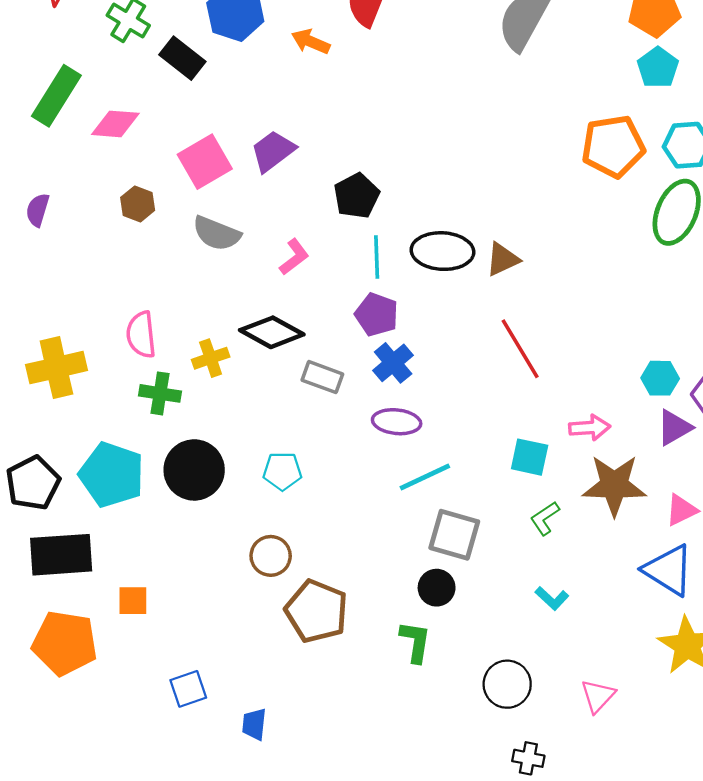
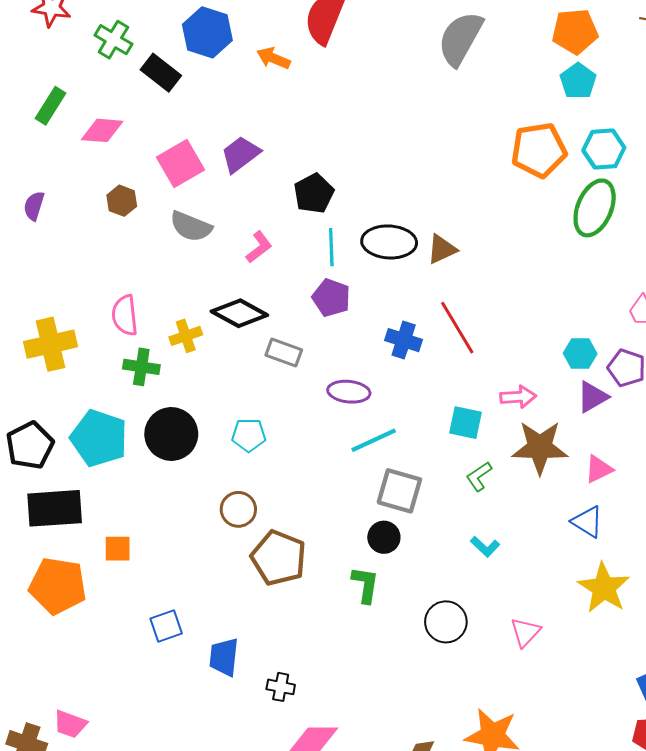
green rectangle: (56, 96) -> (50, 106), size x0.7
blue cross: (393, 363) -> (404, 340), moved, turned -32
blue triangle: (668, 570) -> (587, 522), size x0.7
blue trapezoid: (254, 724) -> (224, 657), size x1.4
black cross: (528, 758) -> (281, 687), moved

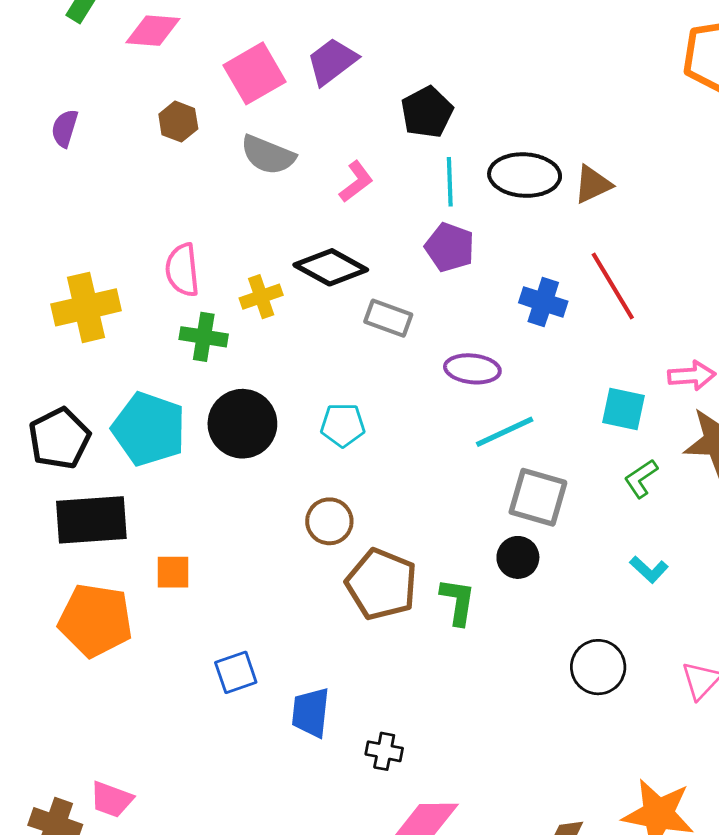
green L-shape: (365, 585) -> (458, 602), moved

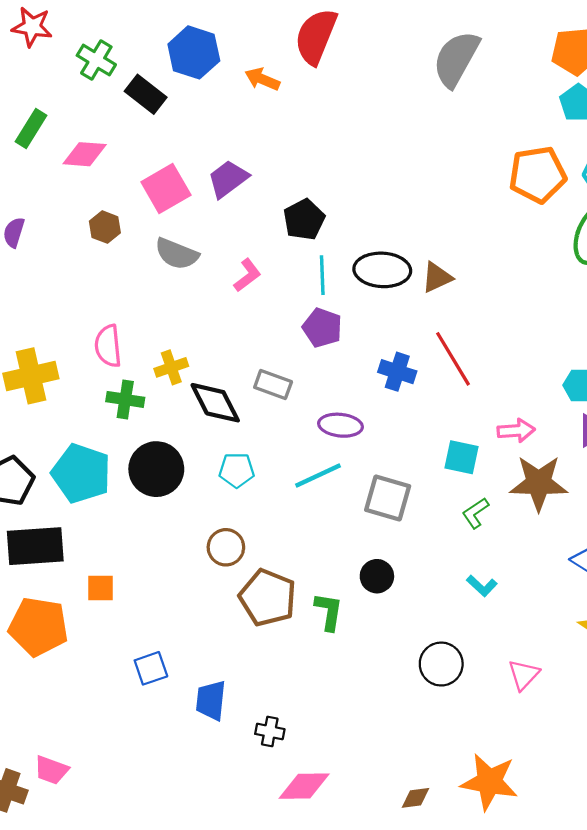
black diamond: (331, 267) -> (215, 403), moved, turned 34
cyan line: (505, 432) -> (318, 476), moved
gray square: (538, 497) -> (388, 498), moved

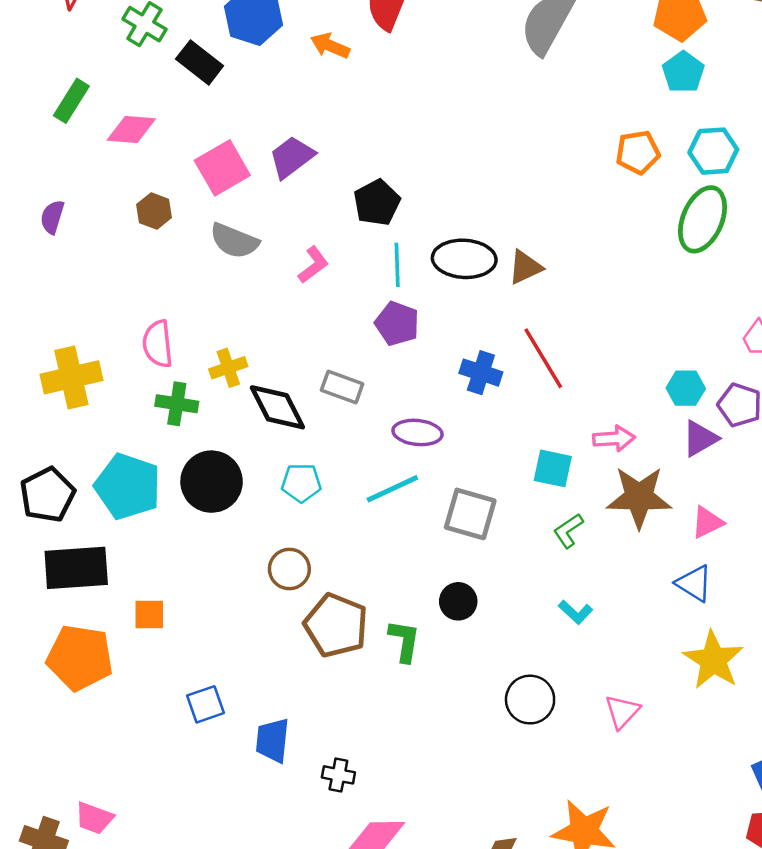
orange pentagon: (538, 175) -> (638, 152), size x0.7

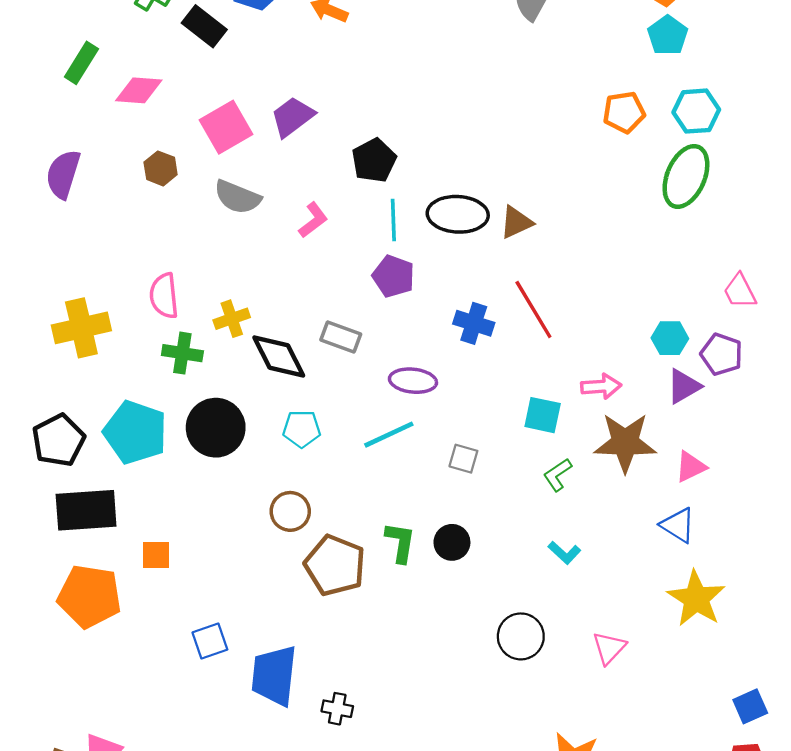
purple semicircle: (52, 217) -> (63, 174), size x1.5
gray square: (470, 514) -> (463, 459), size x0.6
green L-shape: (404, 641) -> (400, 542), moved
blue trapezoid: (273, 740) -> (274, 675), size x1.4

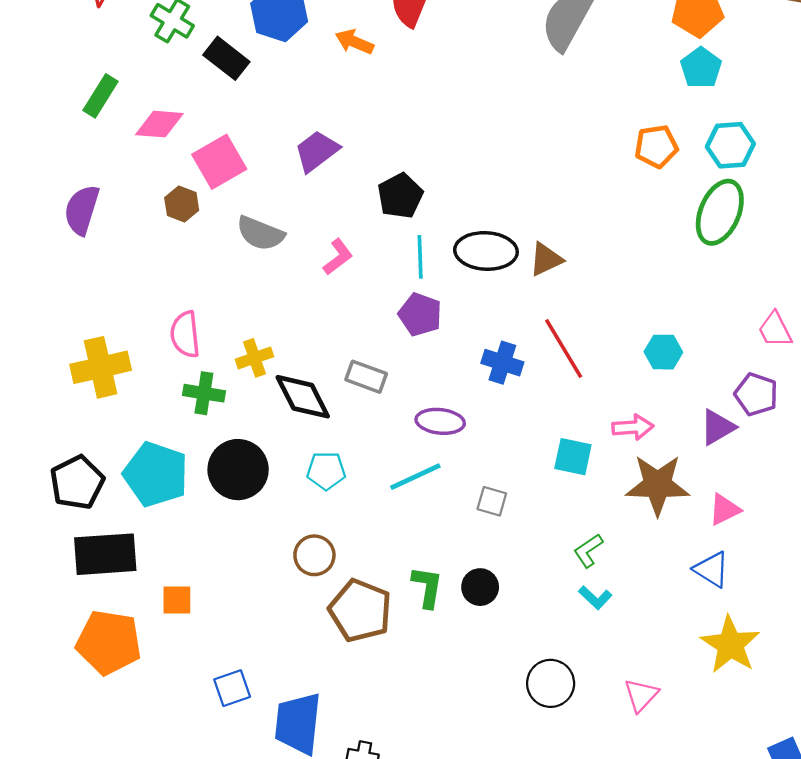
pink square: (226, 127) -> (219, 162), moved
cyan hexagon: (670, 338) -> (663, 352), moved
green L-shape: (557, 475) -> (588, 551), moved

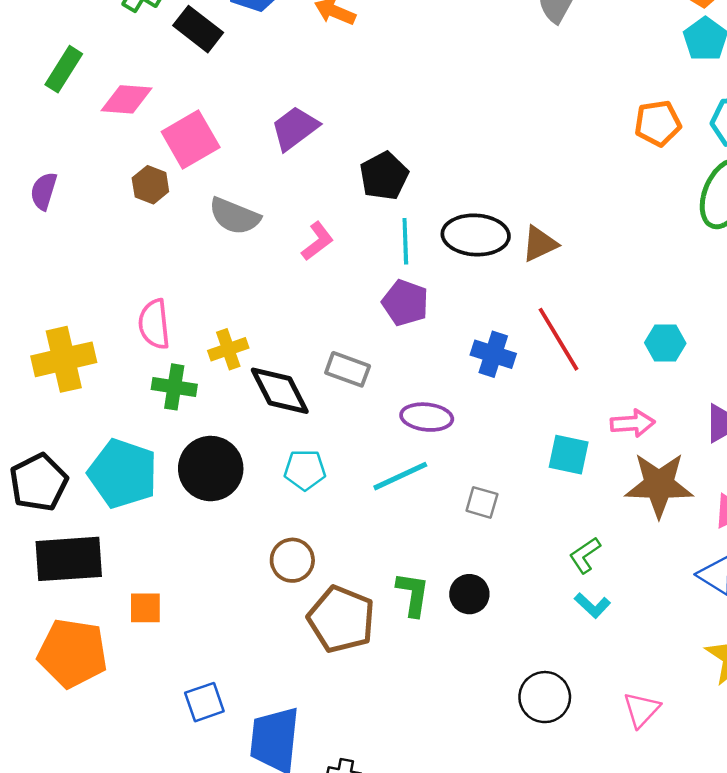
purple semicircle: (82, 210) -> (44, 191), size x0.7

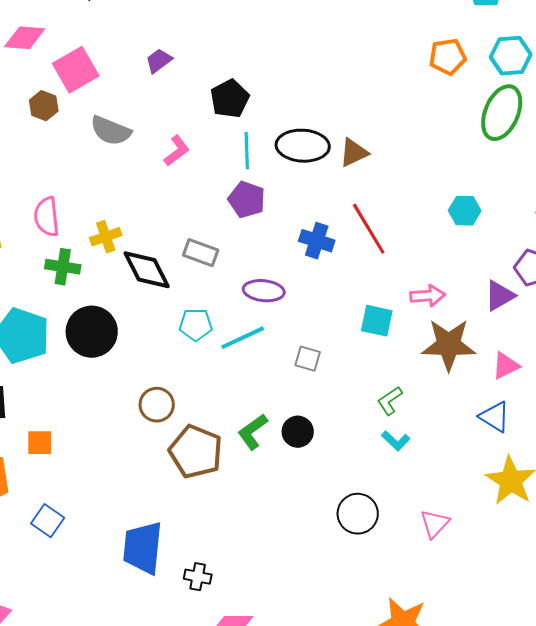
purple trapezoid: (295, 128) -> (159, 61), size x0.7
cyan hexagon: (665, 343) -> (465, 211), moved
cyan pentagon: (305, 470) -> (196, 325), moved
green L-shape: (413, 594) -> (253, 432), turned -135
blue square: (204, 702) -> (48, 521), moved, turned -36

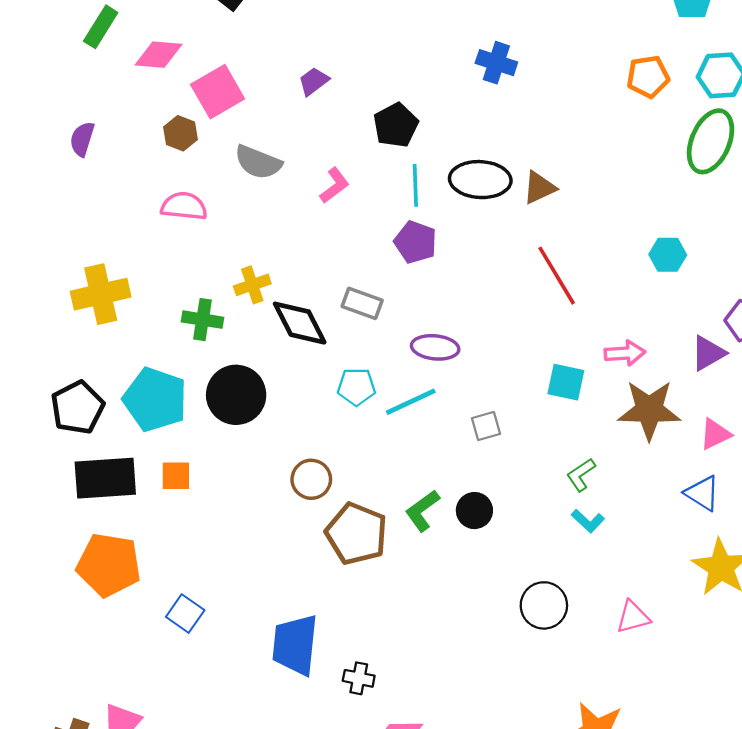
pink semicircle: (47, 217) -> (184, 206), moved, turned 102
blue cross: (317, 241) -> (496, 63), moved
gray square: (308, 359) -> (486, 426), turned -32
orange square: (40, 443) -> (176, 476), moved
pink triangle: (435, 524) -> (633, 617), turned 32

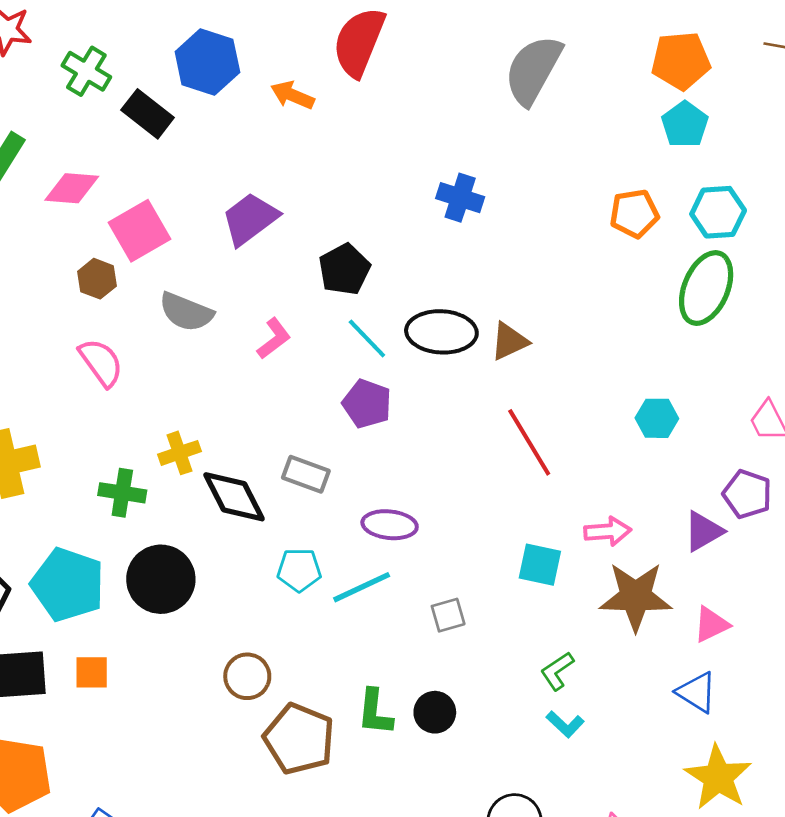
purple trapezoid: (314, 81) -> (250, 219), size x1.6
cyan line: (415, 185) -> (367, 339), turned -42
pink semicircle: (184, 206) -> (101, 362), turned 48
green L-shape: (422, 511) -> (375, 712), turned -48

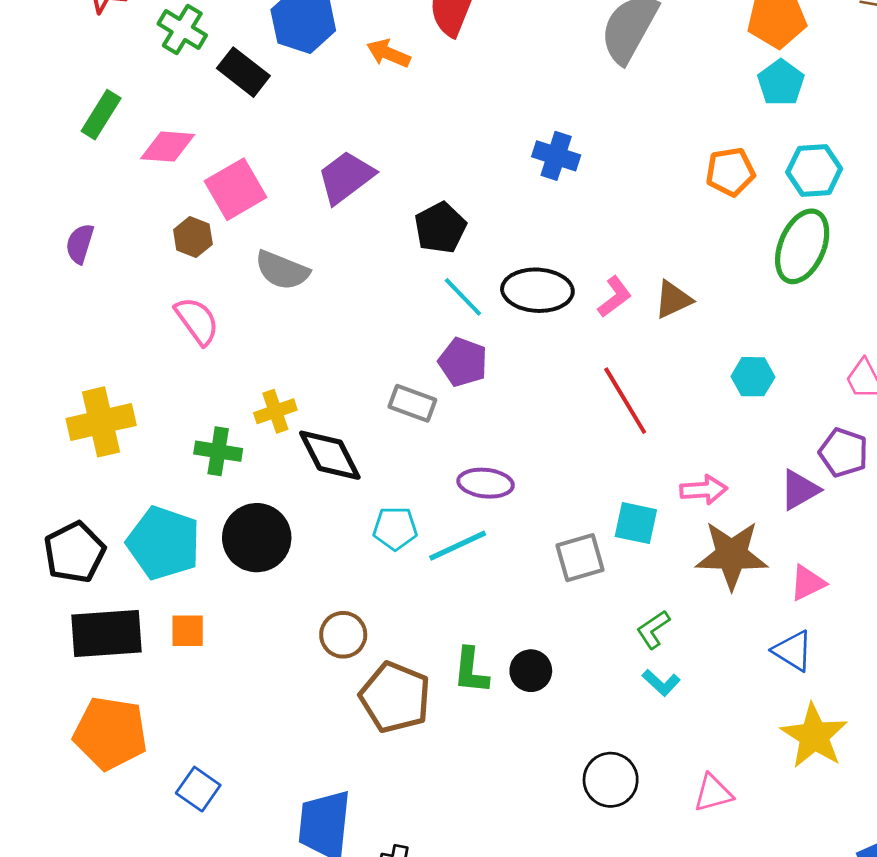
pink L-shape: (274, 339) -> (615, 297), moved
brown triangle: (509, 341) -> (673, 300), moved
gray rectangle: (306, 474) -> (412, 403), moved
gray square: (448, 615) -> (580, 558), moved, size x1.4

